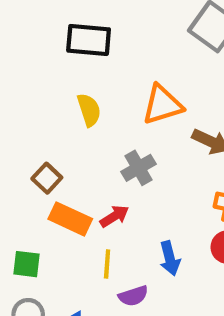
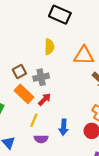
gray cross: (138, 168) -> (41, 77), moved
red arrow: (114, 216) -> (45, 99), turned -32

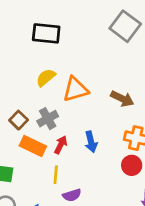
yellow semicircle: (49, 47) -> (46, 78), turned -112
orange triangle: (84, 56) -> (75, 89), moved
blue arrow: (64, 127) -> (91, 142), moved

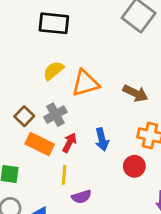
red circle: (132, 165) -> (134, 166), moved

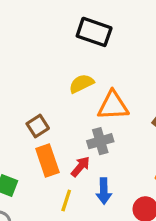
gray cross: (55, 115) -> (100, 141), moved
blue arrow: (102, 139) -> (104, 191), moved
orange rectangle: (40, 144) -> (47, 160), turned 32

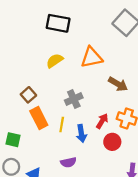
orange triangle: (113, 106) -> (92, 57), moved
red arrow: (80, 167) -> (102, 121), moved
yellow line: (66, 200) -> (62, 124), moved

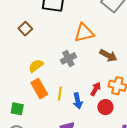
yellow semicircle: (55, 61) -> (36, 66), moved
brown square: (28, 95) -> (25, 29), moved
gray cross: (74, 99) -> (68, 58), moved

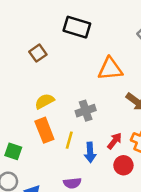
gray cross: (68, 58) -> (86, 111), moved

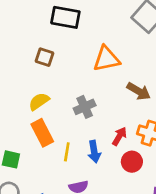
brown square: (38, 53) -> (45, 57), moved, turned -30
yellow line: (69, 140) -> (67, 152), moved

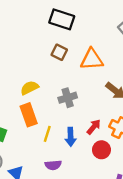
brown square: (45, 57) -> (59, 52), moved

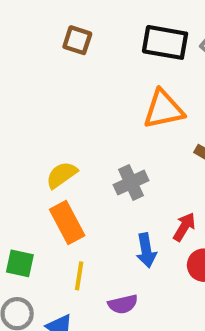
black rectangle: (62, 19) -> (165, 42), moved
brown square: (59, 52) -> (77, 40), moved
yellow line: (47, 134) -> (79, 276), moved

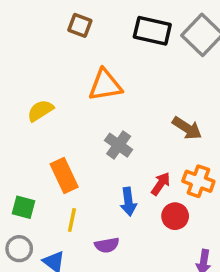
orange triangle: (163, 109) -> (105, 85), moved
yellow semicircle: (62, 175) -> (40, 111), moved
gray cross: (131, 183) -> (119, 145), turned -32

